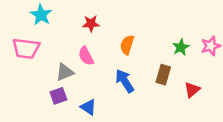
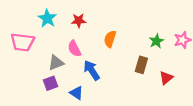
cyan star: (41, 15) -> (47, 18), moved
blue arrow: (125, 81) -> (92, 70), moved

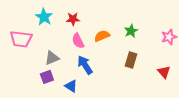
orange semicircle: (110, 39) -> (102, 36), turned 49
green star: (156, 41) -> (131, 31), moved
pink semicircle: (74, 49) -> (78, 41), moved
red triangle: (166, 78) -> (164, 72), moved, turned -32

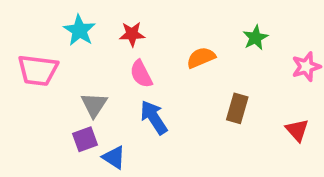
green star: (131, 31) -> (255, 38), moved
orange semicircle: (102, 36) -> (201, 58), moved
gray triangle: (52, 58) -> (94, 105), turned -35
blue triangle: (71, 86) -> (114, 157), moved

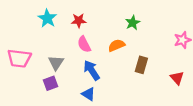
green star: (255, 38) -> (133, 23), moved
orange semicircle: (201, 58) -> (116, 45), moved
pink trapezoid: (38, 70) -> (19, 58), moved
blue triangle: (114, 157) -> (88, 94), moved

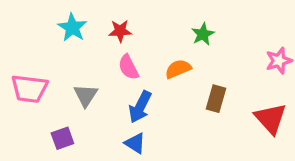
blue arrow: (92, 70) -> (140, 107), turned -120
red triangle: (177, 78) -> (271, 118), size x1.5
purple square: (51, 83) -> (62, 138), moved

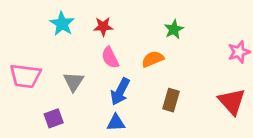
brown rectangle: (216, 99) -> (171, 100), moved
blue triangle: (135, 143) -> (116, 123), turned -36

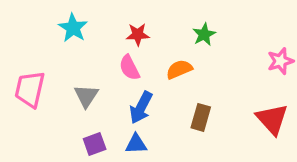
red star: (103, 27) -> (138, 34), moved
pink trapezoid: (25, 76) -> (30, 89), turned 96
purple square: (54, 118) -> (95, 144), moved

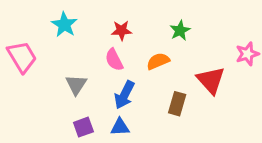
pink trapezoid: (30, 89) -> (22, 57), moved, turned 136
red triangle: (272, 119) -> (211, 80), moved

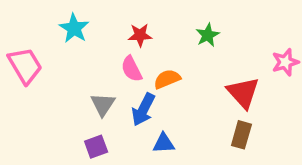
orange semicircle: (158, 61) -> (167, 79), moved
gray triangle: (76, 85) -> (103, 104), moved
brown rectangle: (177, 104) -> (241, 135), moved
blue triangle: (120, 127) -> (164, 143), moved

